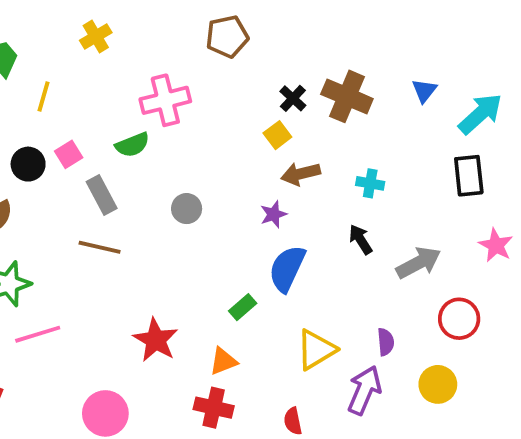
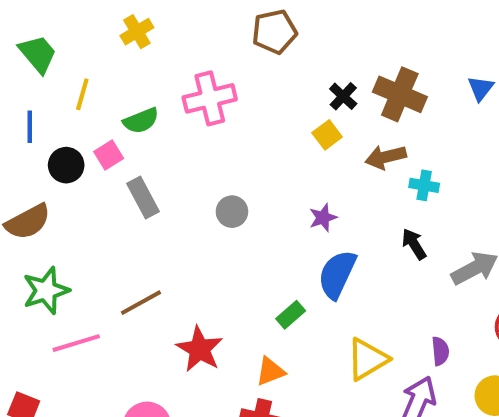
green semicircle: (132, 145) -> (141, 121), moved
brown arrow: (301, 174) -> (386, 157), moved
brown line: (100, 247) -> (141, 303), moved, turned -42

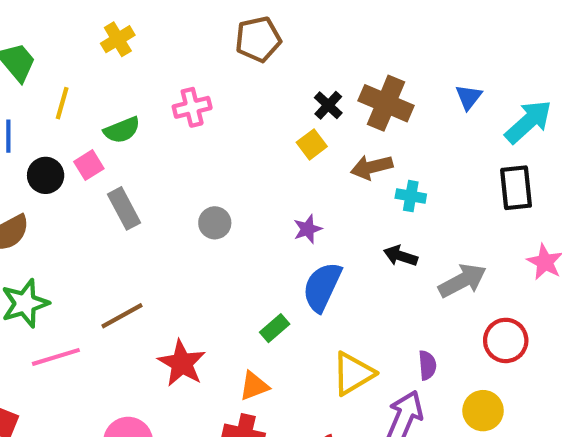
pink cross: (210, 98) -> (192, 107), size x0.7
black arrow: (414, 244) -> (400, 256), turned -40

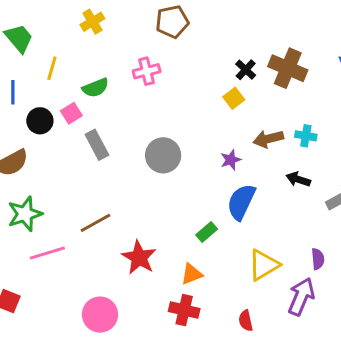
brown pentagon: (258, 39) -> (172, 22), moved
brown arrow: (372, 167) -> (268, 139), moved
gray circle: (215, 223) -> (163, 155), size x1.5

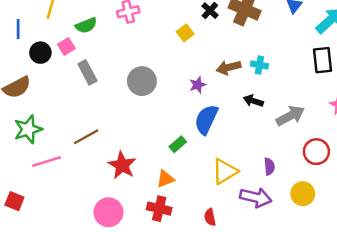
yellow square: (234, 98) -> (185, 33), moved
purple arrow: (301, 297) -> (256, 197), turned 80
pink circle: (100, 315) -> (108, 212), moved

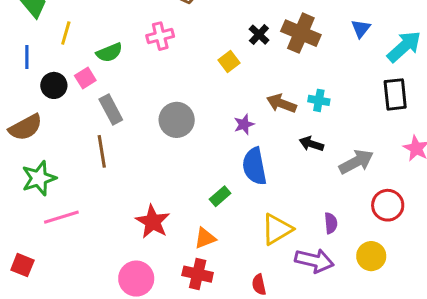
brown arrow: (229, 67) -> (281, 103), turned 35
blue semicircle: (206, 119) -> (254, 166), turned -36
brown line: (86, 137) -> (102, 151), moved, turned -70

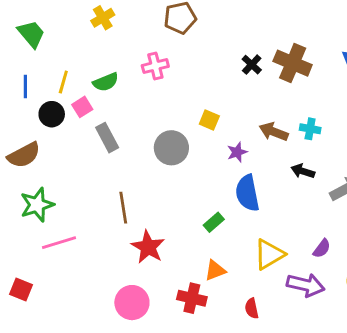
yellow line: (66, 33) -> (63, 82), moved
yellow square: (229, 61) -> (209, 120), moved, turned -30
brown line: (102, 151) -> (123, 208), moved
purple semicircle: (331, 223) -> (322, 249), turned 42
orange triangle: (205, 238) -> (215, 270), moved

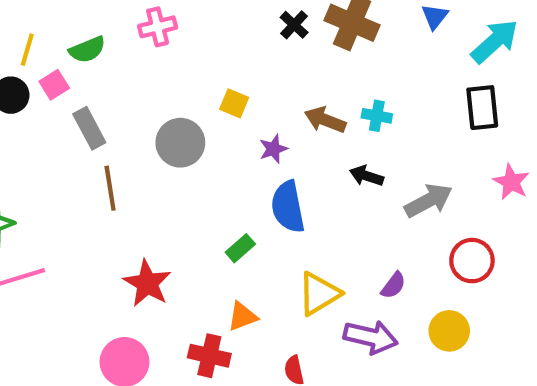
brown line: (123, 208) -> (110, 188), moved

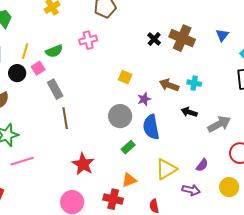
gray circle: (180, 143) -> (120, 116), moved
purple arrow: (371, 337) -> (191, 190), size x0.7

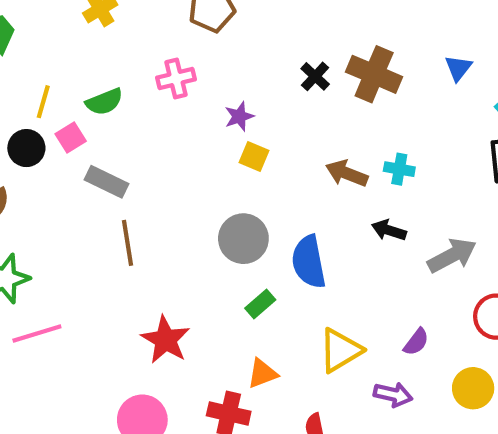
gray rectangle: (55, 89) -> (106, 182), turned -36
purple star: (144, 99) -> (239, 116), moved

